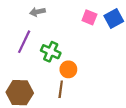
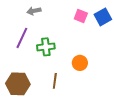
green cross: (51, 52) -> (46, 47), turned -30
orange circle: (68, 69) -> (80, 63), moved

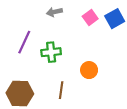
gray arrow: (34, 11) -> (54, 12), moved
pink square: (81, 16) -> (90, 18), turned 32

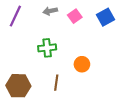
pink square: (90, 18) -> (75, 16), moved
purple line: (24, 42) -> (15, 16), moved

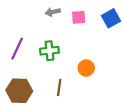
purple line: (15, 16) -> (17, 49), moved
pink square: (75, 16) -> (79, 17), turned 32

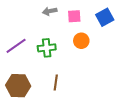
purple line: (17, 49) -> (16, 46), turned 30
orange circle: (86, 68) -> (81, 41), moved

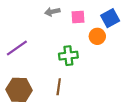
orange circle: (81, 41) -> (97, 36), moved
green cross: (47, 48) -> (68, 56), moved

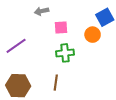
gray arrow: (52, 12) -> (42, 11), moved
pink square: (78, 17) -> (61, 27), moved

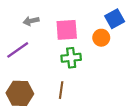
gray arrow: (42, 11) -> (31, 21), moved
pink square: (61, 27) -> (67, 30), size x1.5

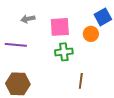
purple line: (18, 50) -> (16, 45), turned 40
brown line: (61, 90) -> (81, 81), moved

